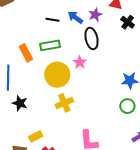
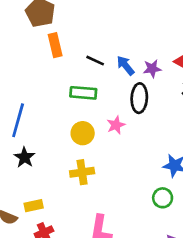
orange rectangle: (26, 53) -> (55, 45), moved
yellow circle: (57, 75) -> (83, 133), size x0.7

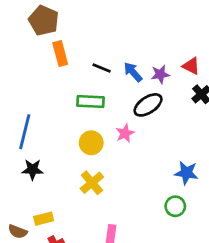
black ellipse: (139, 98) -> (148, 105), turned 56
black star: (24, 157) -> (33, 170), turned -30
yellow cross: (82, 172) -> (92, 183), turned -30

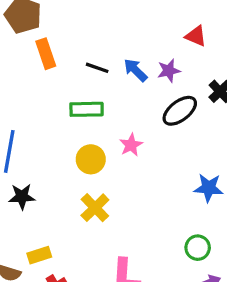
red triangle: (191, 66) -> (196, 36), moved
black ellipse: (148, 105) -> (180, 111), moved
green circle: (175, 206) -> (198, 248), moved

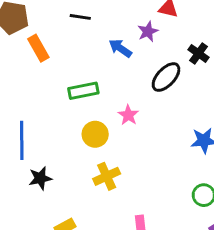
black line: (97, 68) -> (80, 17), moved
purple star: (169, 71) -> (148, 32), moved
yellow cross: (95, 208) -> (107, 176), turned 30

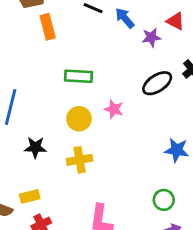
blue arrow: (120, 48) -> (125, 18), moved
pink star: (128, 115) -> (114, 109), turned -30
black star: (40, 178) -> (35, 147), moved

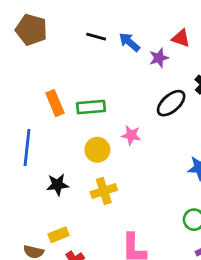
orange rectangle: (48, 27) -> (55, 103), moved

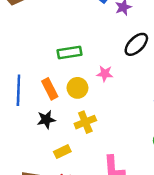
orange rectangle: (55, 103) -> (50, 89), moved
yellow rectangle: (59, 235) -> (62, 152), moved

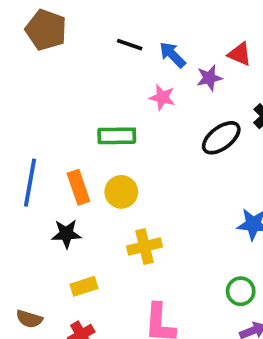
pink star: (105, 74) -> (162, 97), moved
yellow cross: (85, 122) -> (144, 246), moved

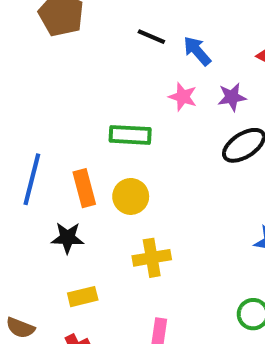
purple star: (209, 78) -> (232, 97), moved

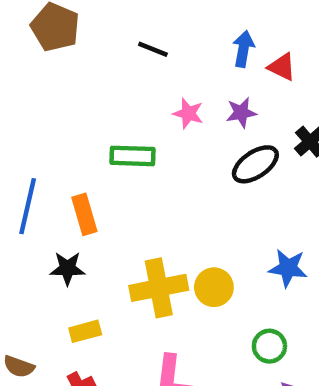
blue arrow: (197, 51) -> (243, 49), moved, turned 52
yellow circle: (131, 196) -> (214, 287), moved
yellow cross: (152, 258) -> (159, 288), size x1.4

